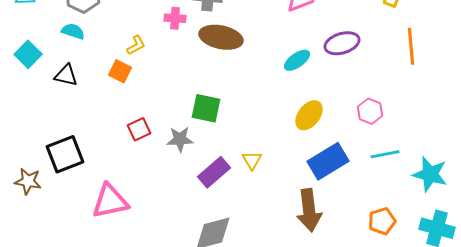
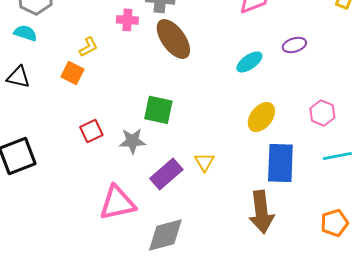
brown ellipse: (221, 37) -> (173, 39), turned 42
purple ellipse: (342, 43) -> (294, 45), size x0.7
blue rectangle: (328, 161) -> (280, 163), turned -57
pink triangle: (110, 201) -> (117, 203), moved

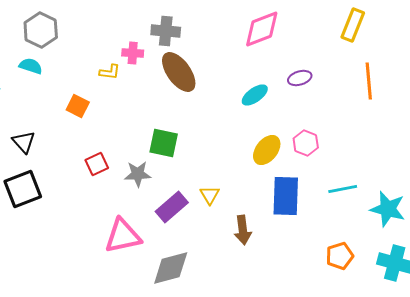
yellow L-shape: (88, 47) -> (110, 72), moved, turned 35
black triangle: (18, 77) -> (24, 142), moved, turned 35
pink hexagon: (322, 113) -> (306, 143), moved
brown arrow: (261, 212) -> (243, 230), moved, size x0.7

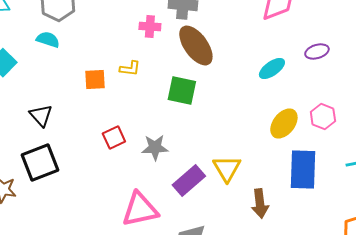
yellow L-shape: (110, 72) -> (130, 68), moved
orange square: (78, 106) -> (95, 80), turned -30
green square: (164, 143) -> (182, 90), moved
yellow triangle: (210, 195) -> (227, 168), size x1.4

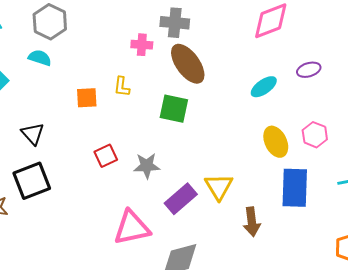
yellow L-shape: (130, 68) -> (122, 87), turned 90
yellow ellipse: (284, 124) -> (276, 142), turned -64

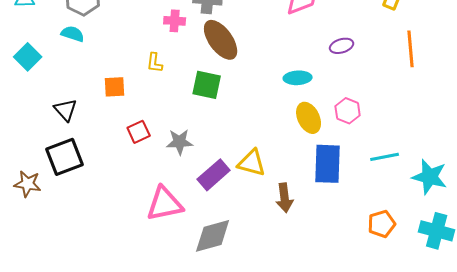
cyan ellipse: (264, 87) -> (298, 78), moved, turned 32
orange square: (87, 98) -> (115, 87), moved
yellow triangle: (219, 187) -> (252, 163), turned -44

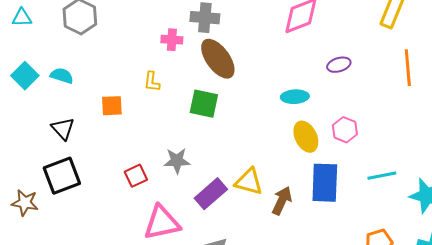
cyan semicircle: (73, 34) -> (62, 76), moved
red square: (139, 132) -> (136, 176), moved
brown arrow: (285, 198) -> (282, 201), moved, turned -148

